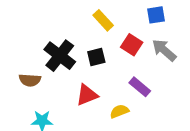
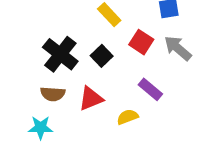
black square: (96, 57) -> (102, 56), turned -30
brown semicircle: (30, 80) -> (53, 94), moved

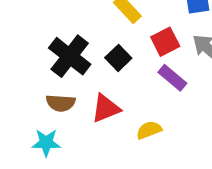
red square: (141, 42) -> (165, 42), turned 30
purple rectangle: (150, 89) -> (172, 78), moved

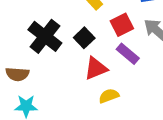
brown semicircle: (61, 103) -> (17, 74), moved
red triangle: (106, 108) -> (96, 68), moved

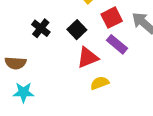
black cross: (45, 36) -> (41, 28), size x0.6

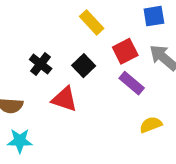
red triangle: (88, 58) -> (64, 99), moved, turned 40
yellow semicircle: (100, 83) -> (151, 125), moved

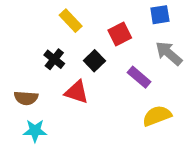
yellow rectangle: (92, 22) -> (71, 21), moved
red square: (125, 51) -> (120, 34), moved
yellow semicircle: (151, 125) -> (157, 116), size x1.4

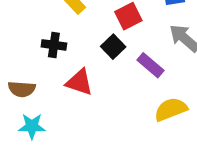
black cross: (54, 59) -> (54, 45), turned -30
black square: (94, 61) -> (113, 47), moved

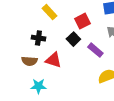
brown semicircle: (22, 89) -> (29, 61), moved
cyan star: (32, 126) -> (38, 86), moved

